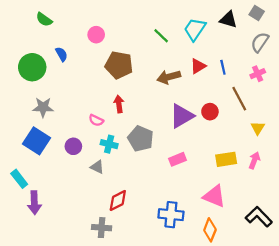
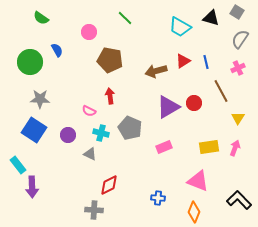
cyan trapezoid: (195, 29) -> (180, 27), turned -95
green line: (161, 36) -> (125, 18), moved
blue cross: (171, 215) -> (158, 198), size x0.6

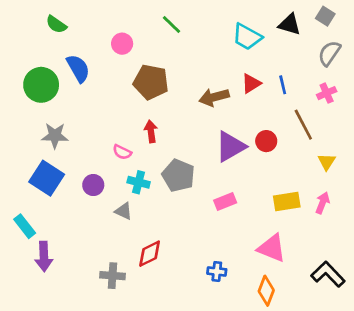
blue semicircle: (57, 50) -> (78, 68), size x1.5
gray cross: (94, 210) -> (112, 276), moved

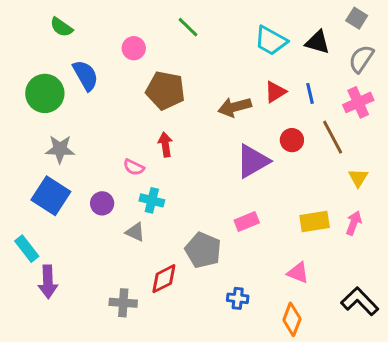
black triangle: (290, 24) -> (318, 42), moved
pink cross: (327, 93) -> (358, 102), size x1.4
red circle: (266, 141) -> (292, 140), moved
gray pentagon: (178, 175) -> (203, 250), moved
pink triangle: (272, 248) -> (298, 273), size x0.7

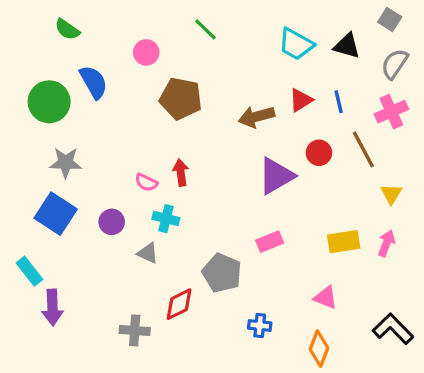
red arrow: (165, 145) -> (181, 173), moved

